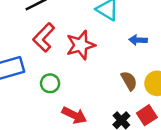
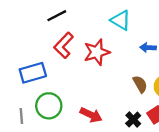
green circle: (50, 83) -> (49, 106), moved, size x1.5

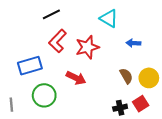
red arrow: (91, 115) -> (76, 78), moved
gray line: (21, 116) -> (11, 105), moved
black cross: (133, 119) -> (120, 108), turned 32

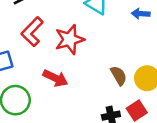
blue arrow: (133, 43) -> (141, 14), moved

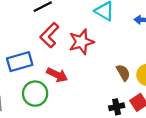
red arrow: (55, 78) -> (57, 75), moved

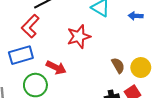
red L-shape: (49, 35) -> (30, 26), moved

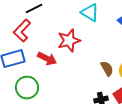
red arrow: (56, 68) -> (47, 59), moved

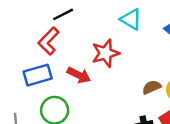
brown semicircle: (107, 69) -> (152, 87), turned -84

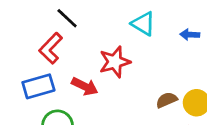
black line: (63, 14) -> (67, 18), turned 70

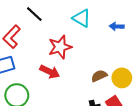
black line: (67, 18) -> (34, 14), moved
red arrow: (85, 86) -> (50, 72), moved

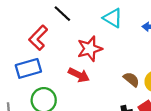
brown semicircle: (99, 76) -> (131, 79), turned 63

